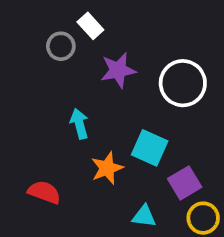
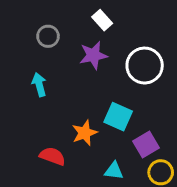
white rectangle: (90, 26) -> (102, 20), moved
cyan arrow: (79, 124) -> (39, 85), moved
red semicircle: (44, 192) -> (52, 156), moved

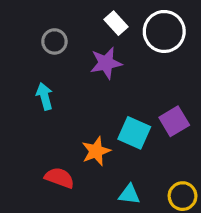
white circle: (145, 66) -> (164, 31), moved
purple square: (146, 145) -> (174, 121), moved

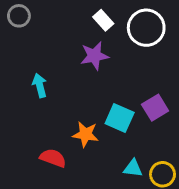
gray circle: (54, 41) -> (19, 16), moved
orange star: (96, 151) -> (86, 134), turned 30
cyan triangle: (129, 194) -> (133, 168), moved

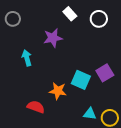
gray circle: (19, 16) -> (13, 19), moved
white circle: (146, 28) -> (99, 19), size x0.7
purple star: (94, 56) -> (53, 38), moved

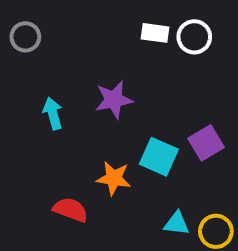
white rectangle: (70, 14) -> (155, 33), moved, turned -40
purple star: (53, 38) -> (114, 100), moved

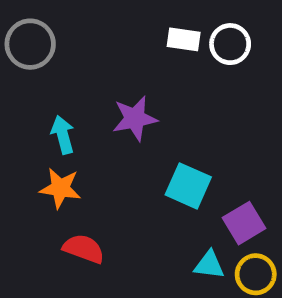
gray circle: (25, 37) -> (30, 44), size x1.4
purple square: (206, 143) -> (244, 223), moved
orange star: (114, 178) -> (60, 188), moved

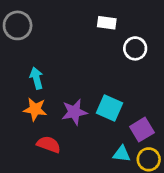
white circle: (230, 44) -> (135, 48), moved
purple star: (135, 118) -> (74, 112), moved

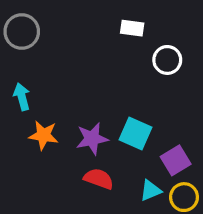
cyan arrow: (36, 78) -> (22, 97), moved
red semicircle: (49, 144) -> (99, 179), moved
cyan triangle: (122, 154) -> (151, 190), turned -30

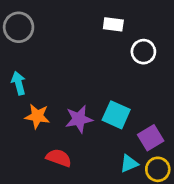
red semicircle: (99, 179) -> (59, 158), moved

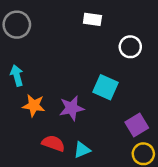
white rectangle: (113, 24) -> (92, 19), moved
cyan square: (116, 115) -> (106, 87), moved
cyan triangle: (129, 164) -> (82, 150), moved

